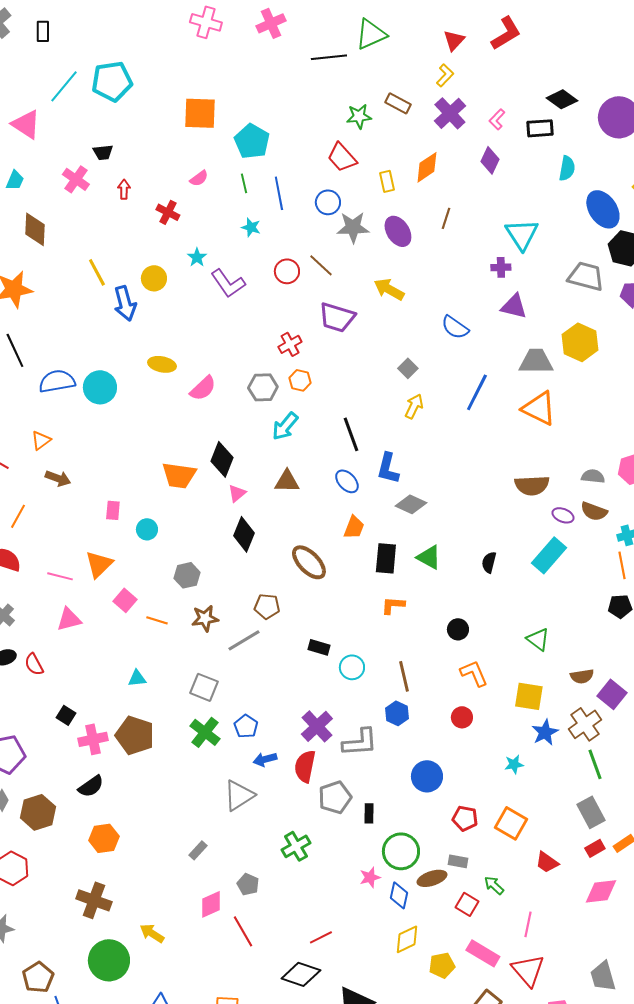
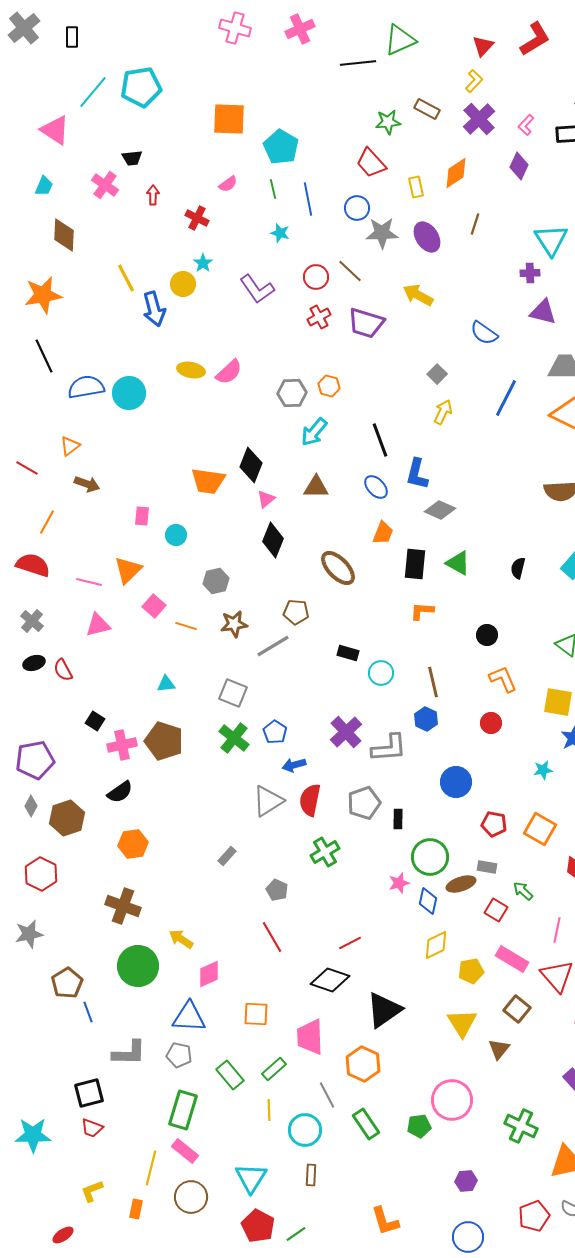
cyan star: (197, 257) -> (203, 263), moved
red cross: (290, 344) -> (319, 317), moved
pink semicircle: (203, 388) -> (229, 372), moved
red semicircle: (305, 766) -> (310, 800), moved
pink diamond: (211, 904) -> (209, 974), moved

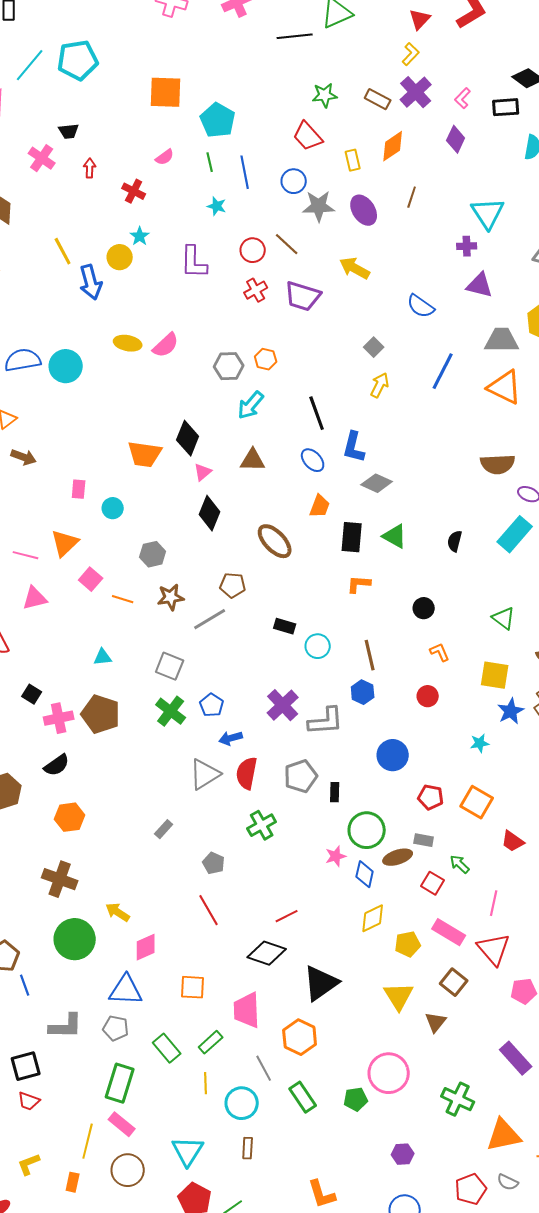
brown rectangle: (427, 109) -> (378, 99), moved
purple L-shape: (257, 289) -> (194, 262), turned 36
orange L-shape: (503, 679) -> (440, 652), size x0.7

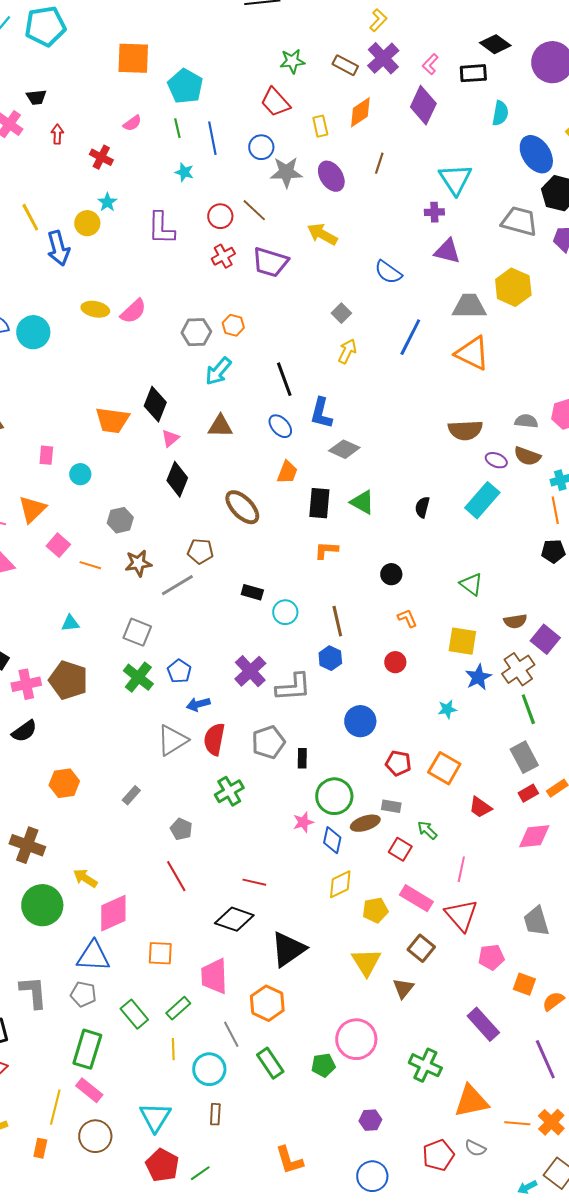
purple diamond: (456, 139) -> (423, 105), size x1.4
orange hexagon: (70, 817) -> (64, 783), moved
red line: (287, 916) -> (254, 882), turned 40
pink diamond: (146, 947) -> (113, 913), size x1.4
gray L-shape: (66, 1026) -> (33, 992), turned -96

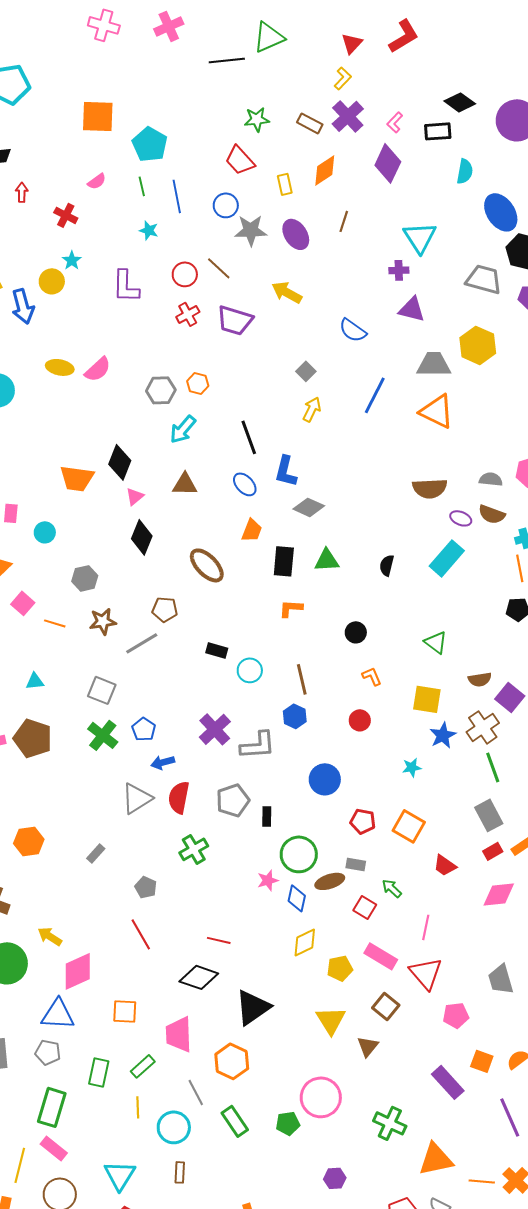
green triangle: (362, 502) -> (327, 560), turned -32
orange square: (524, 984) -> (482, 1061), moved
green rectangle: (134, 1014) -> (99, 1072), turned 52

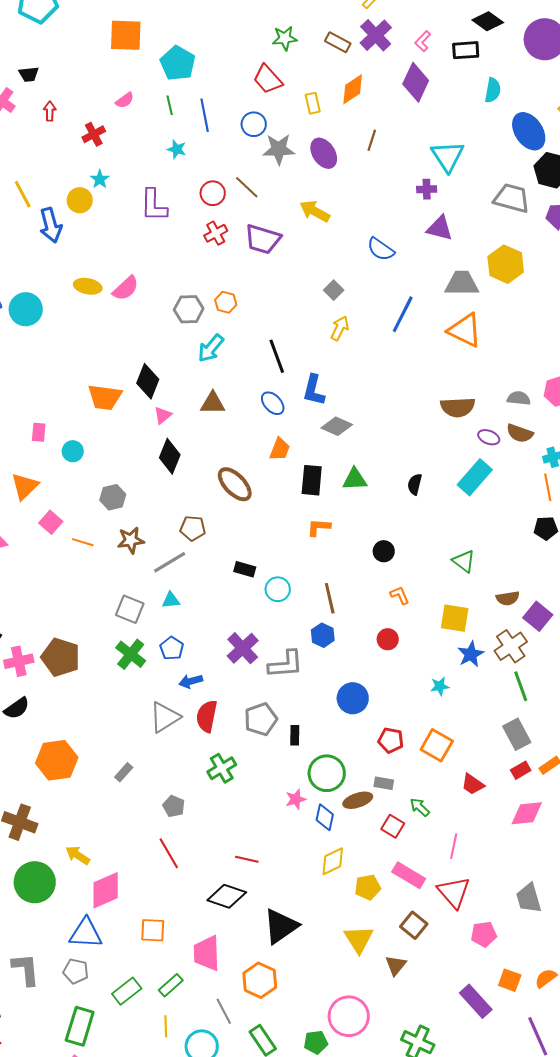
red cross: (66, 215) -> (94, 134), turned 35
cyan triangle: (35, 681) -> (171, 600), moved
orange hexagon: (29, 841) -> (57, 760), size x1.4
green rectangle: (99, 1072) -> (127, 991), turned 40

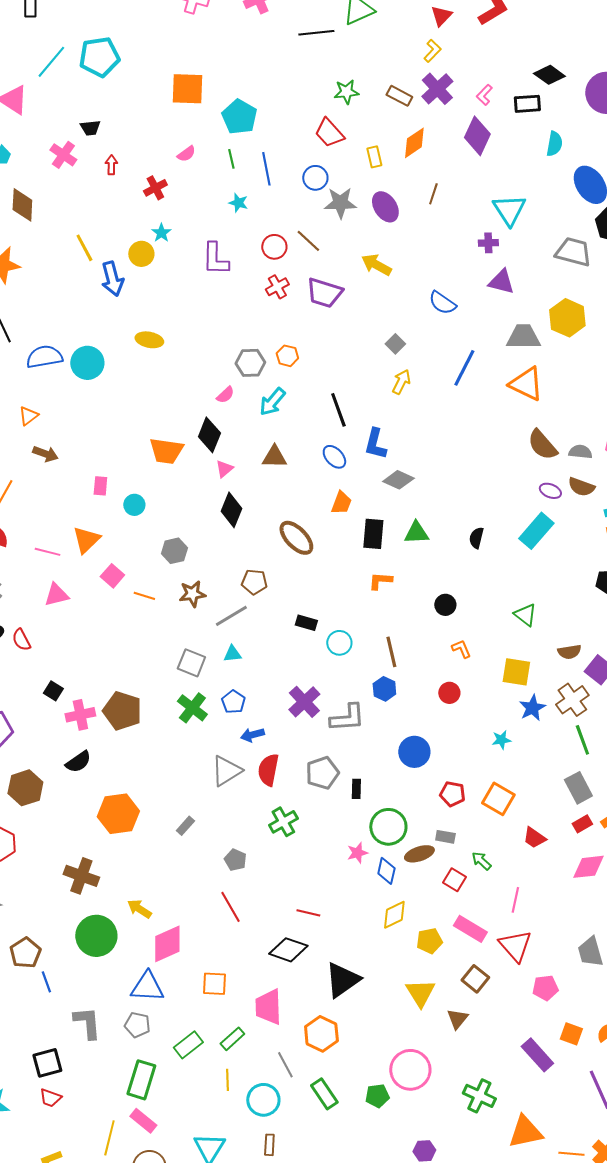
pink semicircle: (126, 288) -> (225, 395), moved, size x0.7
brown semicircle: (458, 407) -> (542, 445), moved, turned 52

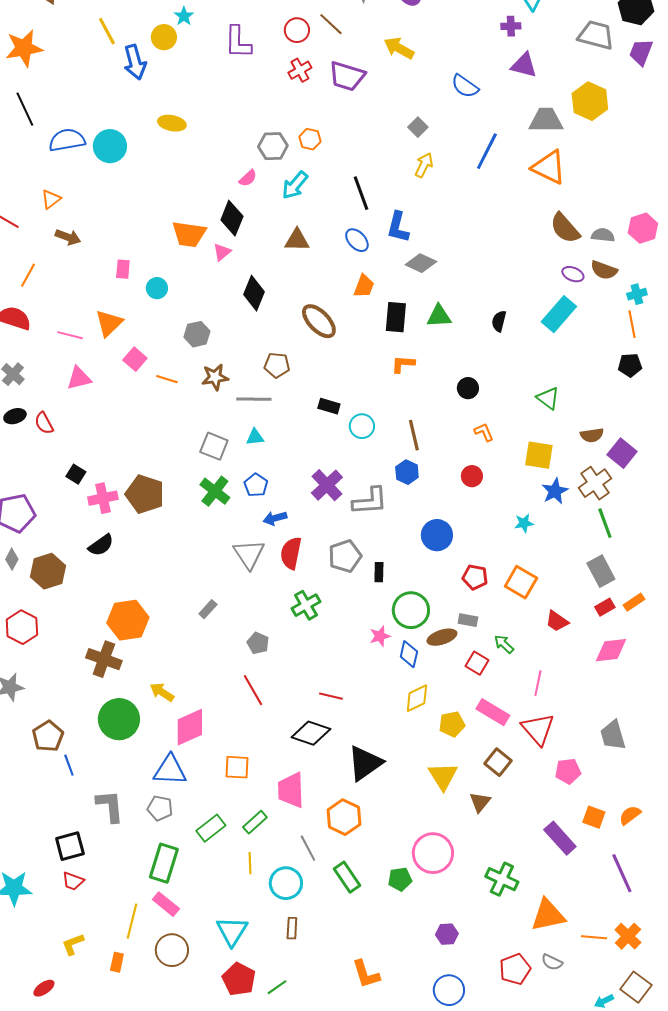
pink triangle: (224, 469) -> (222, 252), moved
gray line: (231, 616) -> (254, 399), turned 32
gray triangle: (226, 771) -> (249, 554), turned -32
orange hexagon: (118, 814) -> (128, 620), moved

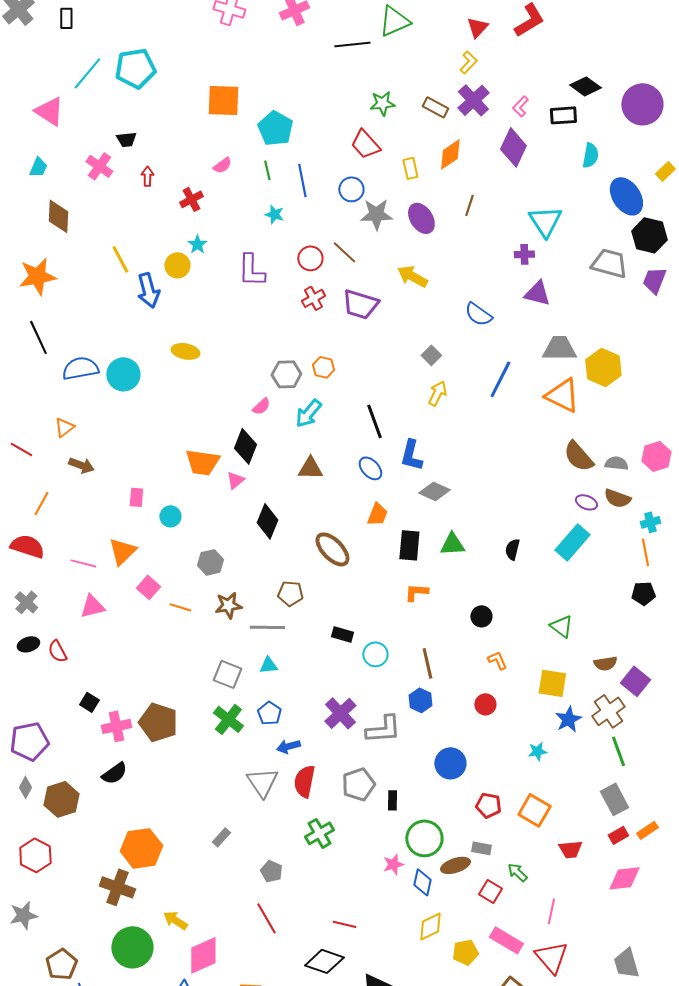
yellow hexagon: (590, 101) -> (603, 367), moved
red trapezoid: (557, 621) -> (570, 849), turned -40

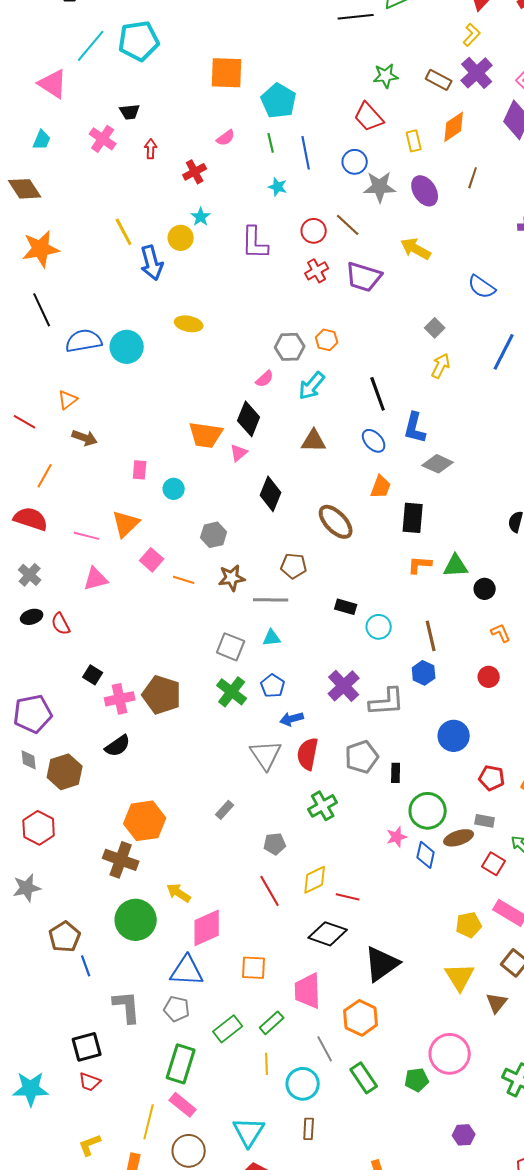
brown diamond: (58, 216) -> (25, 189), moved, turned -36
green triangle: (452, 544) -> (456, 566), moved
gray diamond: (25, 787) -> (29, 760), turned -35
gray pentagon: (271, 871) -> (275, 844), turned -30
yellow diamond: (430, 926) -> (315, 880), moved

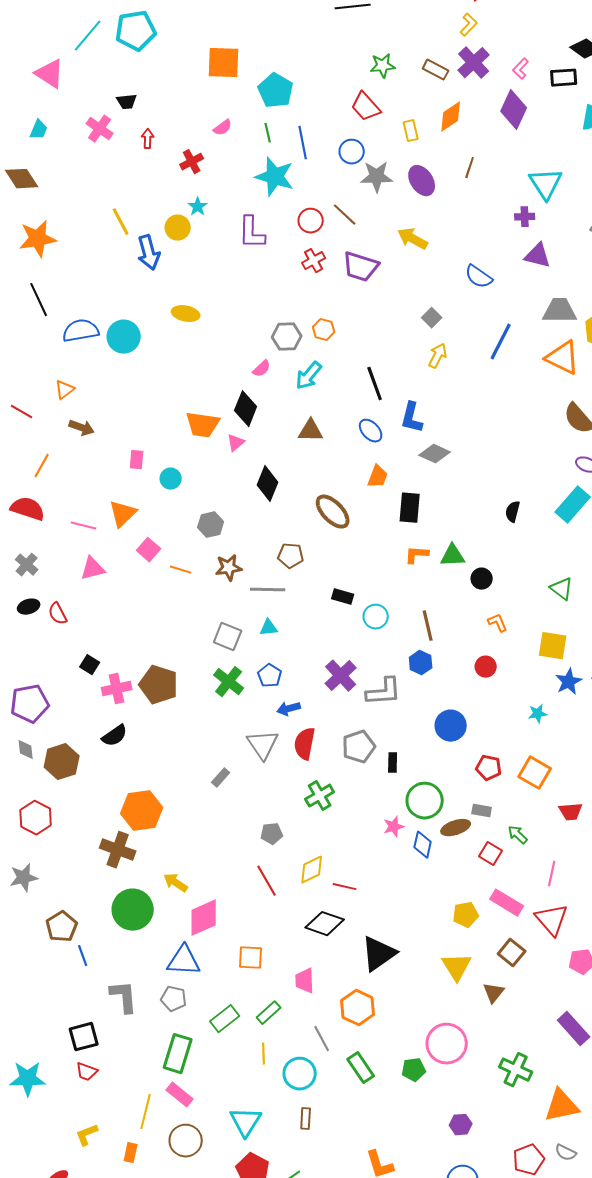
cyan star: (278, 187) -> (275, 177), size x2.0
gray rectangle: (225, 810) -> (221, 778), moved
pink trapezoid: (308, 991) -> (305, 981), size x0.7

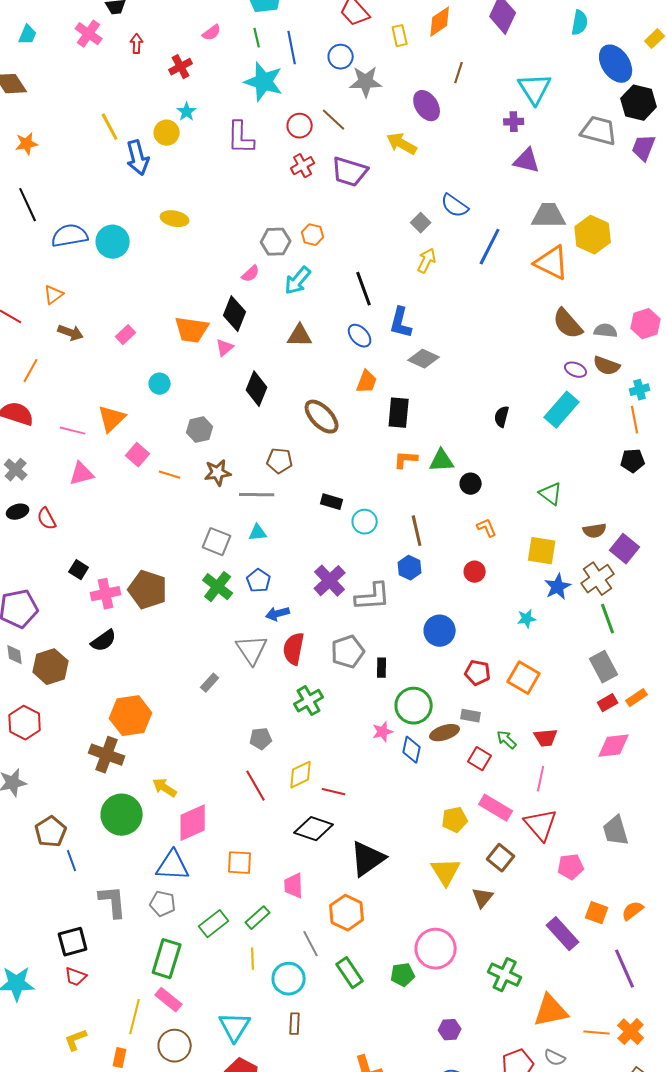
purple ellipse: (422, 181) -> (427, 106), moved
orange star: (38, 239) -> (27, 144), size x0.6
blue semicircle: (479, 277) -> (455, 206), moved
pink rectangle: (137, 460) -> (126, 335), moved, turned 42
red trapezoid: (571, 812) -> (546, 738), moved

